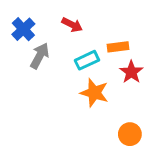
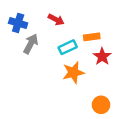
blue cross: (23, 29) -> (18, 23), turned -30
orange star: (94, 93) -> (73, 73), turned -30

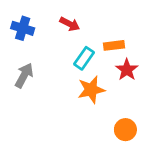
gray arrow: (31, 44) -> (24, 75), moved
cyan rectangle: (68, 47) -> (84, 58), turned -30

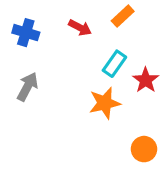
orange rectangle: (114, 45) -> (123, 16), moved, turned -36
cyan rectangle: (84, 58) -> (114, 64), moved

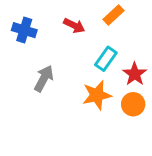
gray arrow: (27, 87) -> (44, 78), moved
orange circle: (144, 149) -> (133, 104), moved

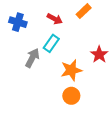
cyan rectangle: (106, 59) -> (51, 43), moved
orange circle: (133, 104) -> (71, 96), moved

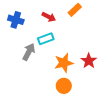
cyan rectangle: (51, 43) -> (46, 39), turned 35
red star: (99, 55) -> (89, 61), moved

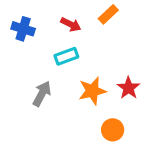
gray arrow: (29, 52) -> (42, 94), moved
orange circle: (64, 86) -> (113, 130), moved

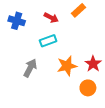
orange circle: (113, 130) -> (88, 88), moved

